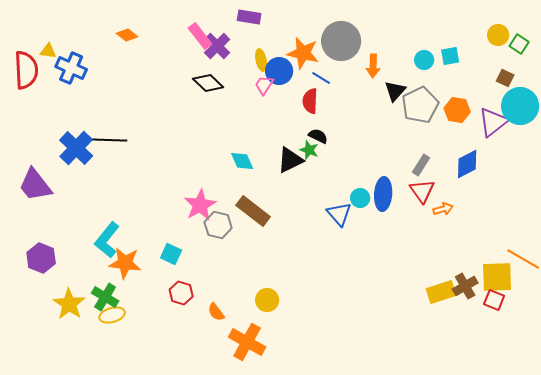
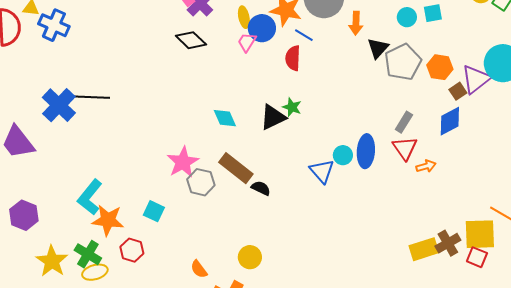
brown square: (505, 78) -> (458, 91), moved, turned 30
black semicircle: (318, 136) -> (261, 188), moved
red hexagon: (181, 293) -> (132, 250), moved

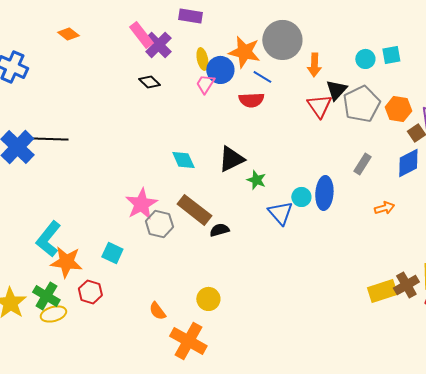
black diamond: (191, 40) -> (149, 82), size x0.7
red semicircle: (293, 58) -> (251, 100), turned -95
green star: (292, 107) -> (256, 180), moved
red triangle: (405, 148) -> (319, 106), moved
black semicircle: (261, 188) -> (219, 230), turned -42

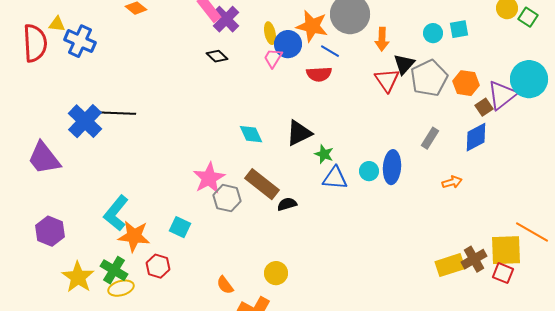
blue triangle: (280, 213) -> (335, 178), moved, turned -44

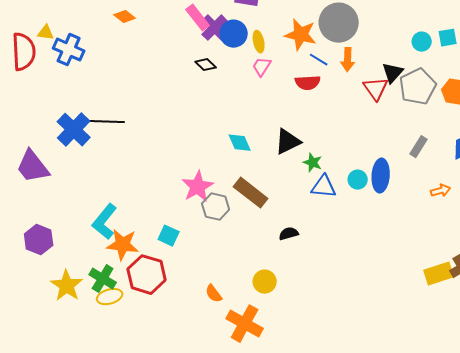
orange arrow: (382, 39) -> (348, 60), moved
blue circle: (288, 44) -> (234, 34), moved
black semicircle: (287, 204) -> (289, 234), moved
red hexagon: (158, 266) -> (147, 275), size x1.6

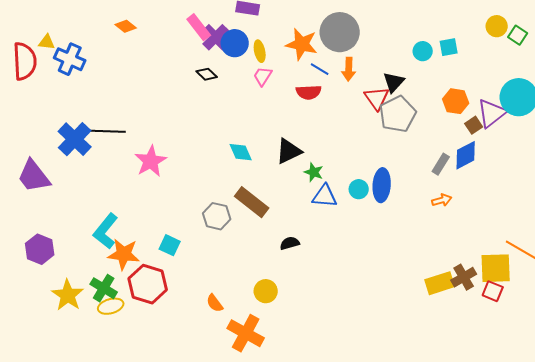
gray pentagon: (418, 87) -> (398, 114), moved
gray rectangle: (419, 147) -> (441, 164), moved
pink star: (198, 187) -> (151, 161), moved

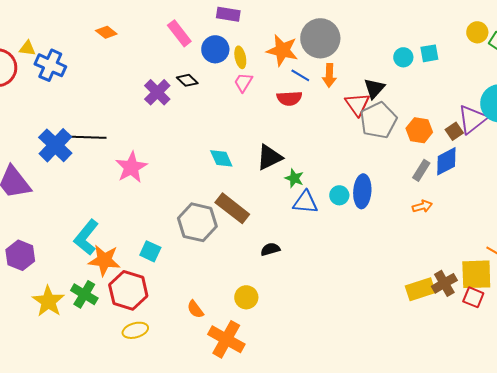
purple cross: (216, 37) -> (157, 92), moved
orange hexagon: (456, 101) -> (419, 130), moved
gray hexagon: (217, 216) -> (197, 222), size x1.4
yellow ellipse: (111, 306) -> (135, 330), moved

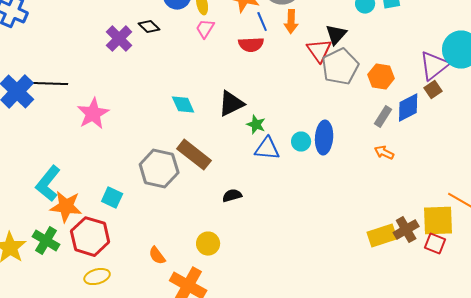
blue line: (300, 75) -> (262, 22), turned 36
brown square: (454, 131) -> (433, 90), moved
orange arrow: (422, 206) -> (384, 153), turned -138

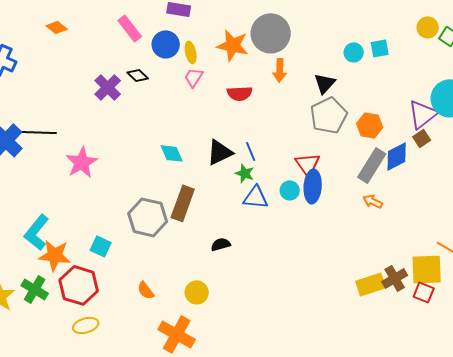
blue line: (262, 22) -> (251, 151), moved
red triangle: (319, 51) -> (308, 164), moved
gray rectangle: (383, 117) -> (372, 165), size x1.6
brown rectangle: (194, 155) -> (183, 203), turned 72
orange semicircle: (157, 256) -> (146, 290), moved

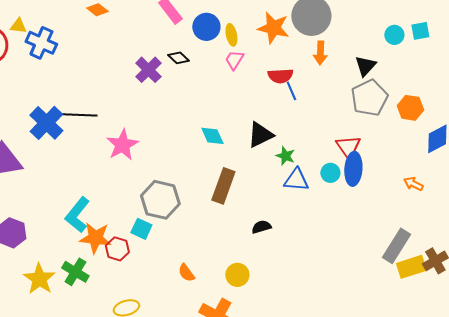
blue line: (251, 151) -> (291, 91), moved
gray rectangle: (372, 165) -> (396, 246), moved
gray hexagon: (148, 217) -> (160, 200), moved
red hexagon: (79, 285) -> (117, 249), moved, size x0.6

